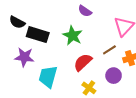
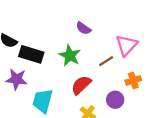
brown line: (109, 50) -> (106, 61), moved

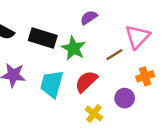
purple semicircle: (83, 28) -> (89, 18), turned 112
black rectangle: (31, 54) -> (43, 38), moved
cyan trapezoid: (43, 101) -> (52, 84), moved

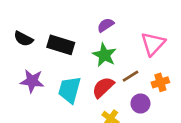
green star: (73, 48) -> (104, 55), moved
brown line: (114, 55) -> (131, 76), moved

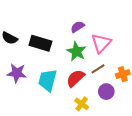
pink triangle: (153, 44) -> (101, 43), moved

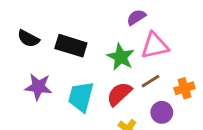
purple semicircle: (77, 27) -> (136, 17), moved
pink triangle: (101, 43) -> (155, 46), turned 35

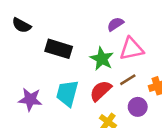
black semicircle: (28, 39) -> (22, 25), moved
purple star: (38, 87) -> (30, 99), moved

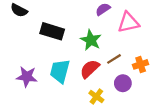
pink triangle: (131, 49) -> (128, 22), moved

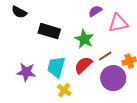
purple circle: (123, 83) -> (113, 78), size x1.6
yellow cross: (96, 97) -> (64, 90), moved

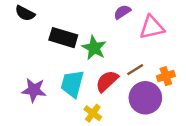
green star: (84, 39) -> (94, 48), moved
yellow cross: (64, 90) -> (93, 113), moved

